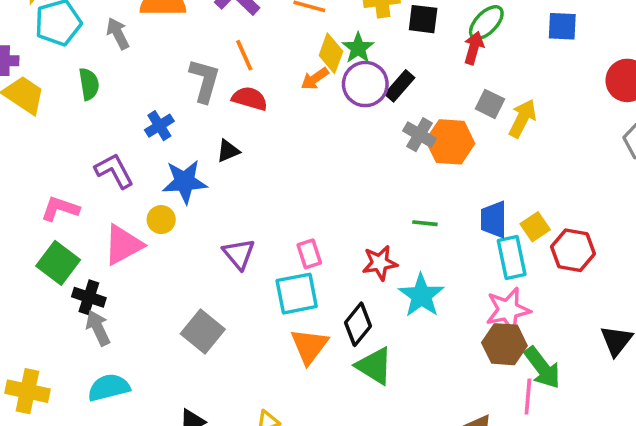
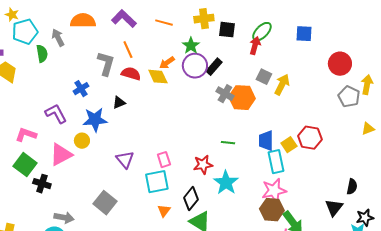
yellow diamond: (331, 53) -> (158, 77), moved, turned -45
green semicircle: (89, 84) -> (42, 54), moved
red hexagon: (573, 250) -> (310, 138), moved
gray arrow: (98, 328) -> (64, 218), moved, turned 126
orange triangle: (309, 346) -> (164, 211), size x0.6

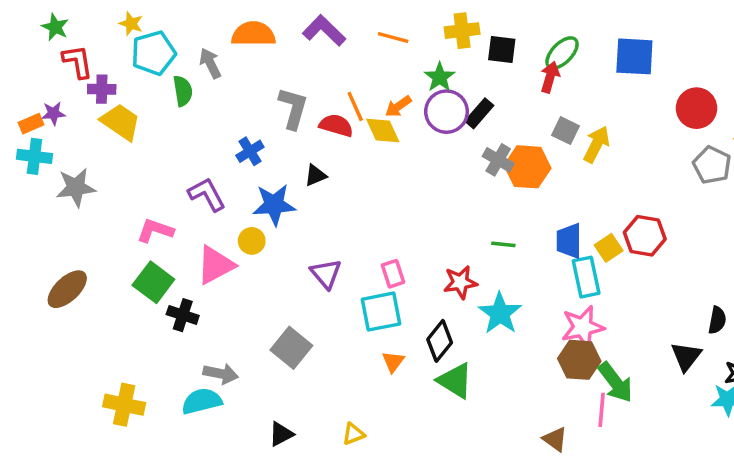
blue square: (304, 34) -> (634, 56), size x1.4
orange line: (128, 50) -> (355, 106), moved

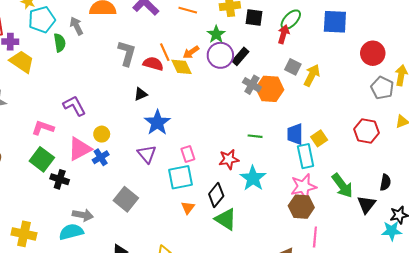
blue cross: (250, 151) -> (101, 157), moved
blue star: (274, 205) -> (157, 123), moved, turned -30
red hexagon: (645, 236) -> (366, 131), moved
green arrow: (615, 382) -> (342, 186), moved

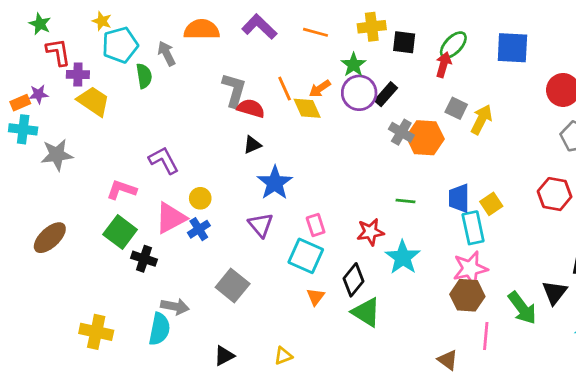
red semicircle: (153, 64) -> (251, 108), moved
cyan square: (180, 177) -> (306, 256), turned 35
green arrow: (342, 186) -> (522, 308), moved
cyan semicircle: (71, 232) -> (159, 329), turned 115

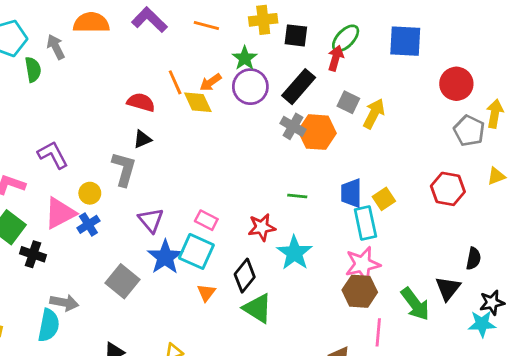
gray L-shape: (234, 90) -> (124, 169), moved
black rectangle: (386, 94) -> (299, 87), moved, size x1.4
blue star: (275, 183) -> (165, 257), moved
pink rectangle: (316, 225) -> (206, 220), turned -45

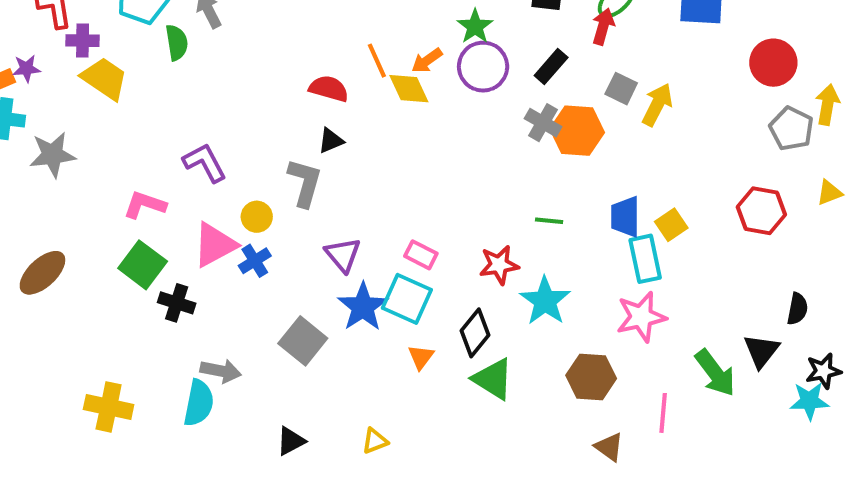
black rectangle: (299, 87) -> (551, 67), size x0.7
brown hexagon: (360, 291) -> (591, 377), moved

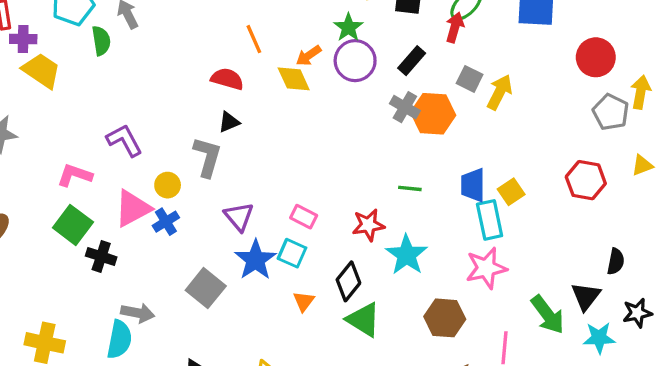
orange line: (377, 61) -> (254, 39), moved
cyan square: (407, 299) -> (292, 253), size x0.7
cyan star: (809, 401) -> (599, 338), moved

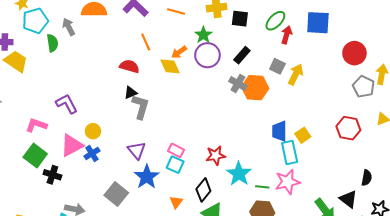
red arrow: (455, 27) -> (287, 35), moved
gray L-shape: (207, 157) -> (141, 107), moved
green line: (410, 188) -> (262, 187), moved
cyan square: (292, 253) -> (175, 165), moved
black triangle: (586, 296) -> (348, 199), turned -30

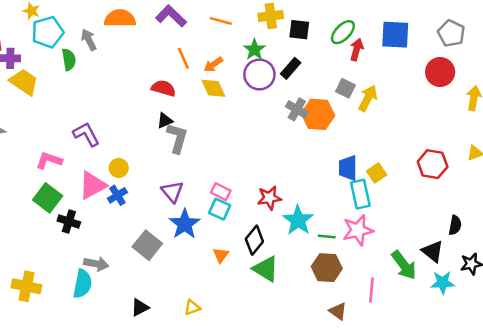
orange arrow: (179, 52) -> (213, 65), moved
black rectangle: (242, 55) -> (291, 68), moved
gray pentagon: (364, 87) -> (451, 33), moved

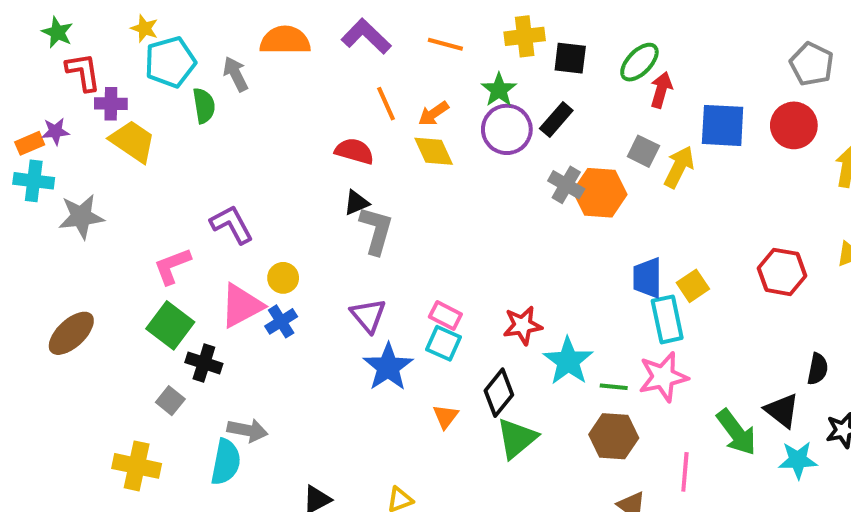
blue square: (395, 35) -> (723, 125), moved
pink L-shape: (49, 160) -> (172, 266), turned -40
gray square: (147, 245) -> (170, 401), moved, size x0.6
green triangle: (266, 269) -> (517, 438), turned 48

